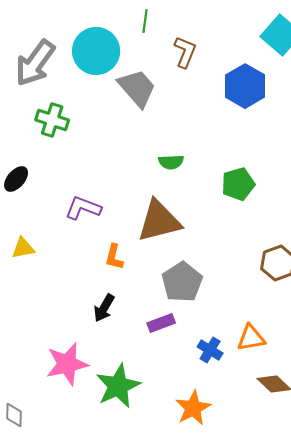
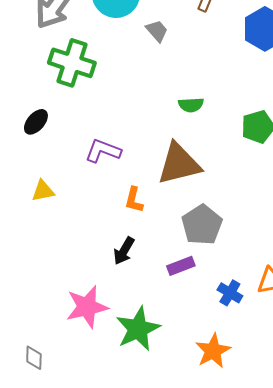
gray trapezoid: (137, 88) -> (157, 31), size x0.6
green cross: (52, 120) -> (72, 63), size x1.4

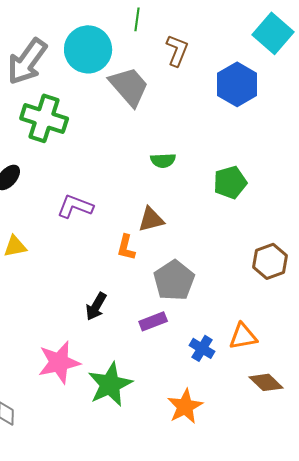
gray trapezoid: (157, 31) -> (129, 86), size x1.8
brown triangle: (179, 164) -> (151, 219), size x0.6
orange L-shape: (134, 200) -> (126, 247), moved

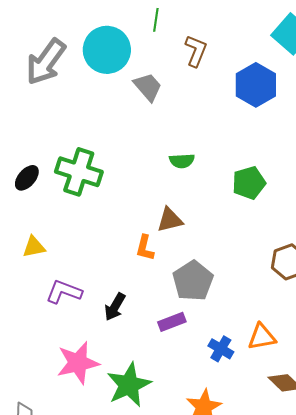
gray trapezoid: (129, 86) -> (148, 87), size x0.7
green cross: (44, 118) -> (79, 172), moved
purple L-shape: (75, 206) -> (64, 292), moved

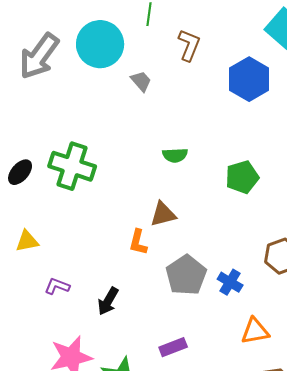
gray trapezoid: (148, 87) -> (141, 81), size x0.7
purple L-shape: (64, 292) -> (57, 286), size x0.7
purple rectangle: (172, 322) -> (173, 347), moved
blue cross: (221, 349) -> (230, 282), moved

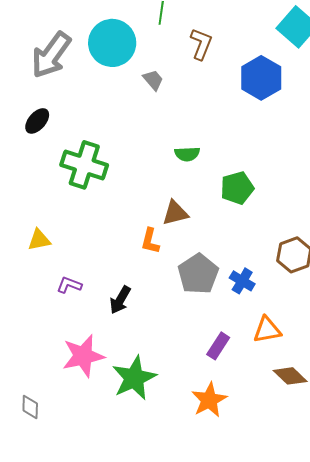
black ellipse: (20, 172) -> (37, 121), moved
green pentagon: (242, 177) -> (237, 188), moved
purple rectangle: (173, 347) -> (218, 346), moved, turned -36

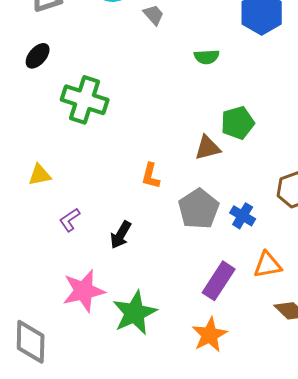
green semicircle: (187, 154) -> (207, 57), moved
brown triangle: (175, 213) -> (208, 148), moved
purple L-shape: (69, 285) -> (70, 220), turned -55
purple rectangle: (218, 346) -> (219, 281), size x1.4
gray diamond: (30, 407) -> (31, 342), size x1.8

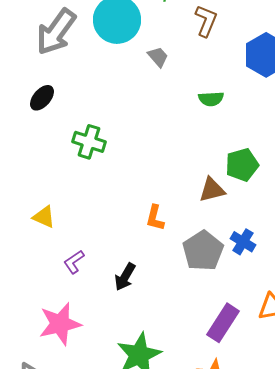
green cross: (85, 100) -> (89, 142), size x0.7
yellow triangle: (40, 175) -> (44, 217), turned 35
blue cross: (243, 216) -> (243, 242), moved
pink star: (84, 291) -> (60, 324), moved

